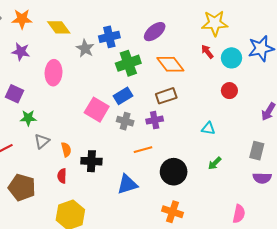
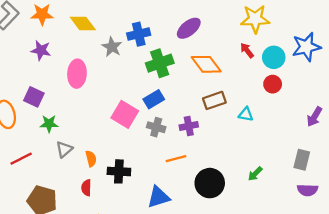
red circle: (229, 91) -> (273, 84), moved
brown rectangle: (166, 96) -> (214, 100), moved
cyan triangle: (208, 128) -> (246, 114), moved

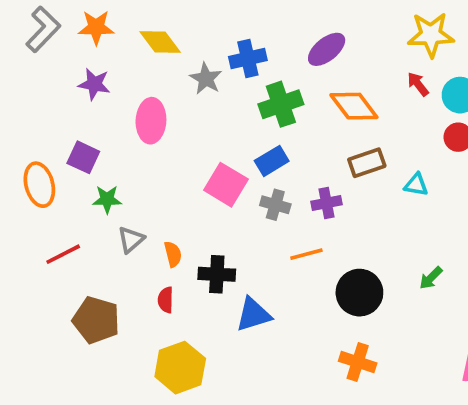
blue triangle: (158, 197) -> (253, 315), moved

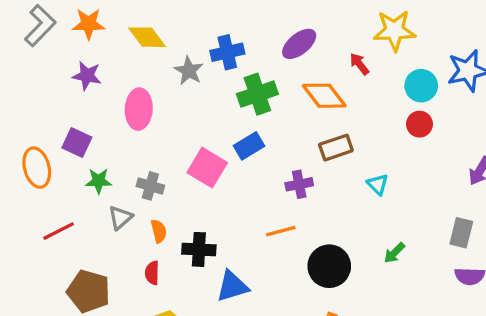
red arrow: (418, 84) -> (359, 64), moved
cyan triangle: (416, 185) -> (378, 184), moved, turned 35
gray cross: (275, 205) -> (150, 186), moved

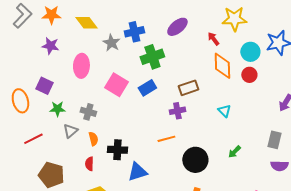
orange diamond: (324, 96) -> (222, 66), moved, turned 36
brown rectangle: (336, 148) -> (188, 88), moved
pink square: (207, 168) -> (116, 85), moved

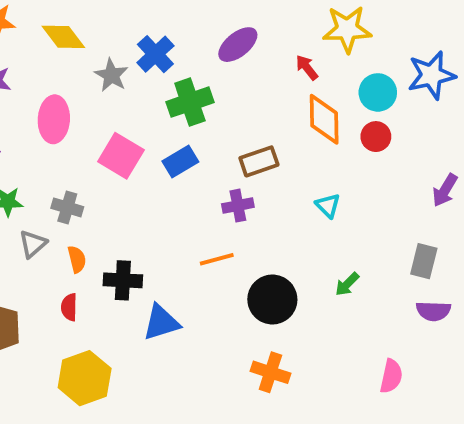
blue cross: (134, 32) -> (155, 54), turned -30

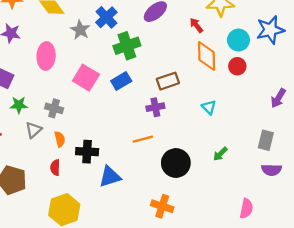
orange cross: (270, 372) -> (162, 206), moved

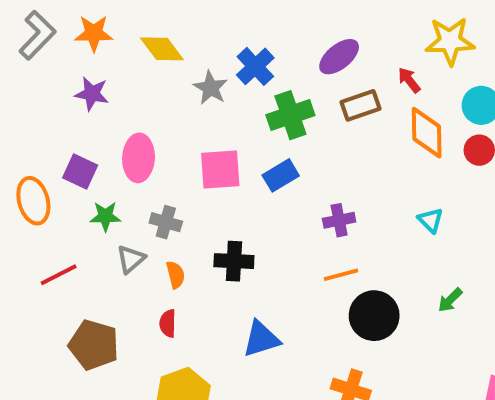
pink ellipse: (46, 56) -> (139, 158), moved
pink square: (86, 78) -> (220, 170), turned -35
brown rectangle: (168, 81) -> (360, 105), moved
orange line: (143, 139) -> (341, 275), moved
black cross: (87, 152) -> (234, 261), moved

